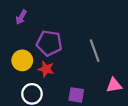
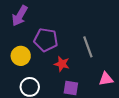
purple arrow: (21, 17) -> (20, 16), size x1.5
red star: (46, 69) -> (62, 64), moved

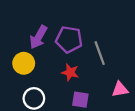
purple arrow: (20, 16) -> (38, 37), moved
purple pentagon: (46, 40) -> (69, 39), moved

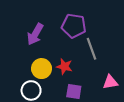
purple pentagon: (69, 39) -> (74, 26), moved
yellow circle: (24, 63) -> (41, 69), moved

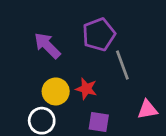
purple pentagon: (74, 26) -> (99, 34), turned -30
purple arrow: (35, 34) -> (47, 46), turned 105

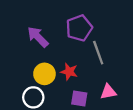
pink triangle: (147, 110) -> (108, 92), moved

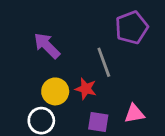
purple pentagon: (79, 28) -> (132, 28), moved
gray line: (98, 53) -> (104, 62), moved

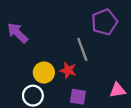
purple arrow: (47, 46) -> (17, 33), moved
pink triangle: (134, 114) -> (118, 90), moved

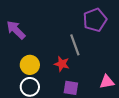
yellow circle: (44, 73) -> (30, 65), moved

